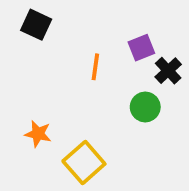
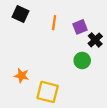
orange line: (95, 67) -> (54, 23), moved
yellow square: (84, 163) -> (48, 92), turned -35

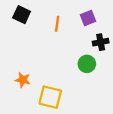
purple square: (80, 27) -> (88, 18), moved
black cross: (95, 40) -> (101, 42), turned 32

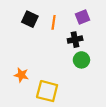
black square: (22, 15) -> (30, 19), moved
black cross: (101, 42) -> (75, 40), moved

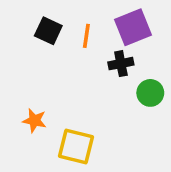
purple square: (83, 17) -> (133, 27), size x1.5
green circle: (81, 60) -> (150, 93), moved

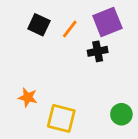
orange line: (86, 36) -> (70, 29), turned 30
green circle: (150, 93) -> (121, 114), moved

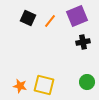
black cross: (98, 51) -> (83, 42), moved
orange star: (28, 97) -> (20, 86), moved

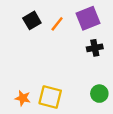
black square: (28, 18) -> (32, 20), turned 35

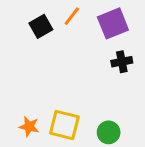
orange line: (57, 24) -> (72, 16), moved
green circle: (99, 94) -> (109, 132), moved

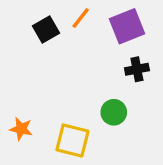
orange star: (29, 126) -> (21, 129), moved
green circle: (109, 132) -> (114, 112), moved

